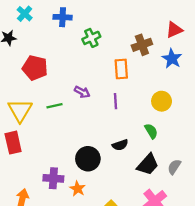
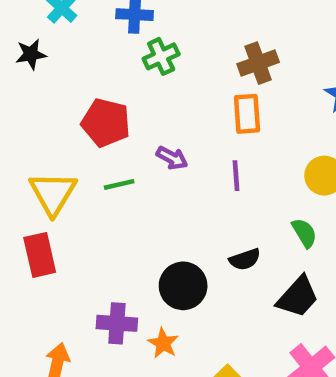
green cross: (91, 38) -> (161, 56), moved
brown cross: (142, 45) -> (258, 63), moved
red pentagon: (35, 68) -> (106, 123), moved

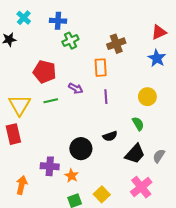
orange rectangle: (247, 114) -> (101, 68), moved

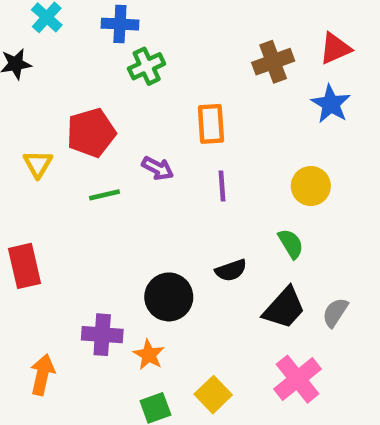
brown cross: (116, 44) -> (273, 62), moved
red pentagon: (45, 72) -> (91, 133), turned -30
yellow triangle: (20, 105) -> (38, 164), moved, size x0.6

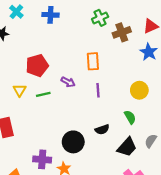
green cross: (147, 66) -> (100, 18), moved
yellow triangle: (38, 164) -> (19, 90), moved
gray semicircle: (335, 312) -> (151, 141), moved

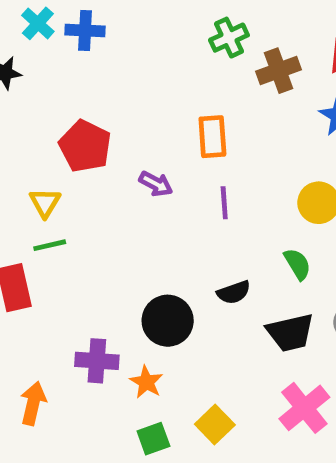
blue cross: (50, 15) -> (85, 30), moved
red pentagon: (37, 65) -> (85, 146), turned -30
green line: (43, 94) -> (50, 245), moved
black trapezoid: (127, 147) -> (290, 332), turned 35

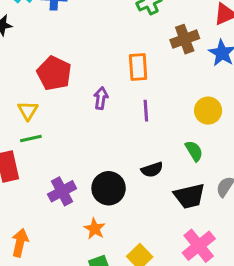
brown cross: (279, 71) -> (185, 39), moved
purple arrow: (156, 184) -> (101, 98), turned -110
purple cross: (97, 361) -> (62, 191), moved, turned -32

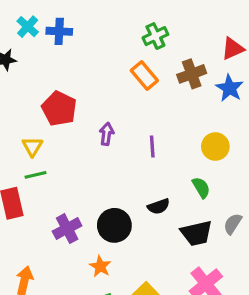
orange rectangle: (138, 67) -> (144, 76), moved, turned -36

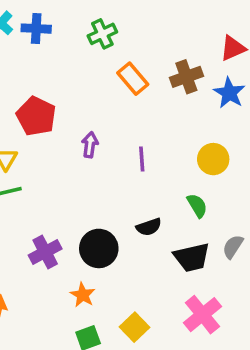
green cross: (155, 36) -> (102, 34), moved

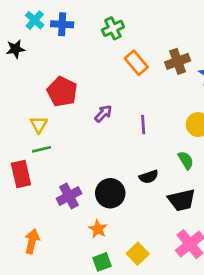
purple arrow: (90, 145) -> (103, 114), turned 36

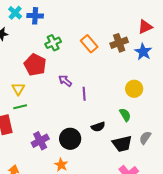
green cross: (113, 28) -> (53, 43), moved
purple arrow: (103, 114) -> (65, 81), turned -96
purple line: (143, 125) -> (84, 94), moved

